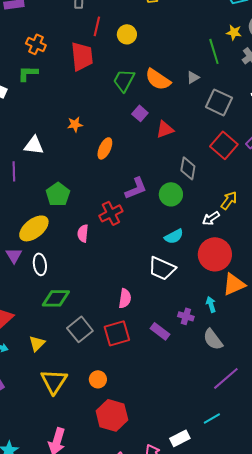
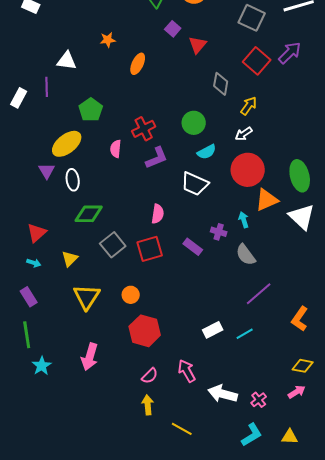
red triangle: (165, 129) -> (198, 45), turned -30
purple L-shape: (136, 188) -> (157, 158), moved
green circle: (171, 194) -> (194, 123), moved
yellow arrow: (229, 200) -> (249, 106), moved
white rectangle: (180, 438) -> (213, 330), moved

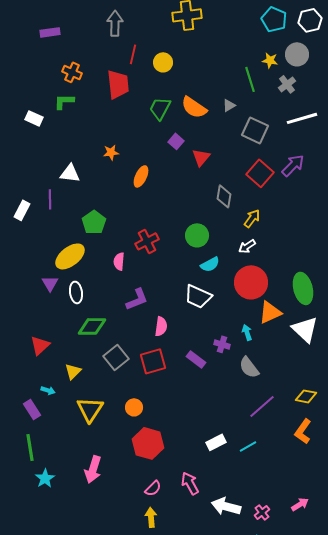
purple L-shape: (157, 158) -> (137, 299), moved
cyan arrow: (34, 263) -> (48, 390), moved
yellow diamond: (303, 366) -> (306, 396), moved

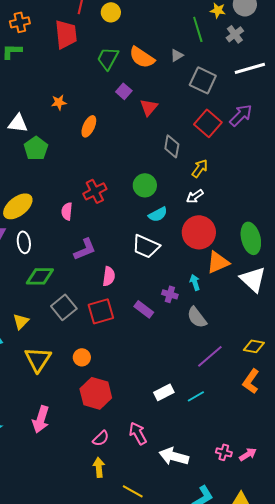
orange cross: (72, 72) -> (20, 22), turned -36
green pentagon: (94, 222) -> (36, 148), moved
pink cross: (262, 512) -> (224, 452), moved, turned -35

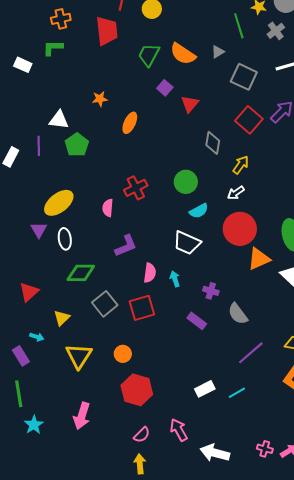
cyan arrow: (195, 282) -> (175, 279), moved
purple rectangle: (144, 309) -> (197, 321), moved

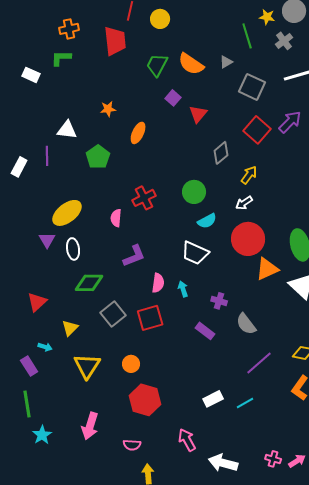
gray diamond: (213, 143) -> (221, 153), turned 40
green pentagon: (77, 145) -> (98, 157), moved
pink semicircle: (142, 435) -> (132, 445), moved, turned 48

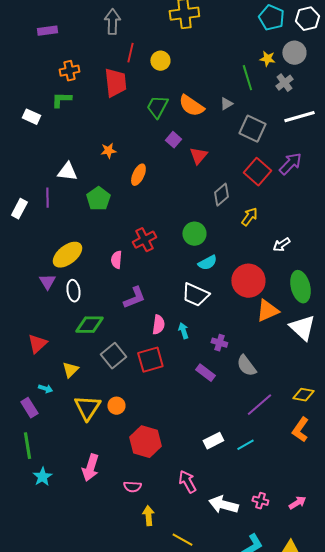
white arrow: (244, 203) -> (281, 245), moved
orange circle: (131, 364) -> (116, 406), moved
pink cross: (273, 459) -> (260, 501), moved

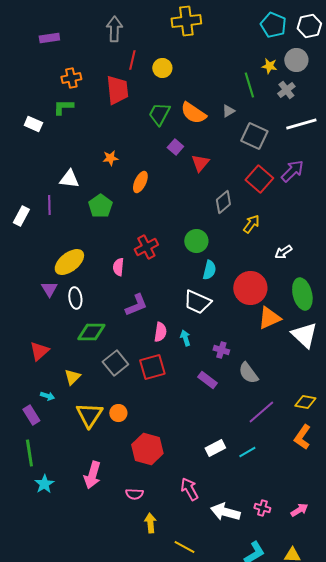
cyan semicircle: (207, 263) -> (209, 270), turned -48

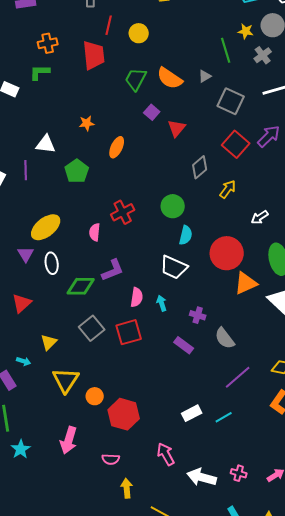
green diamond: (91, 332) -> (81, 286), moved
red triangle: (39, 351) -> (22, 303), moved
orange circle: (118, 413) -> (95, 396), moved

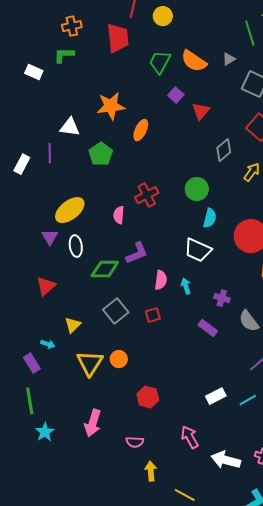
orange star: (87, 123) -> (111, 106), size x1.8
red square: (129, 332) -> (153, 315), size x0.6
orange circle: (95, 396) -> (119, 359), moved
red hexagon: (124, 414) -> (148, 397), size x0.7

